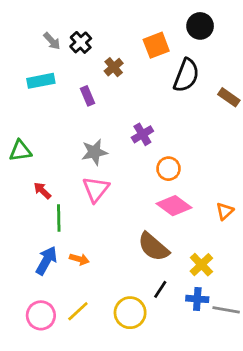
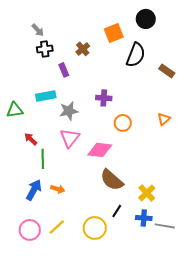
black cross: (81, 42) -> (45, 49), moved, turned 35
cyan rectangle: (41, 81) -> (46, 96), moved
purple cross: (142, 134) -> (104, 98), turned 35
pink diamond: (174, 206) -> (100, 150), moved, turned -30
orange triangle: (225, 211) -> (164, 119), moved

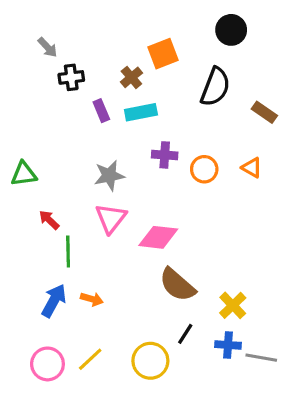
gray arrow: (38, 30) -> (47, 47), moved
orange square: (114, 33) -> (163, 54), moved
cyan rectangle: (46, 96) -> (141, 112), moved
orange triangle: (164, 119) -> (252, 168), moved, turned -48
orange circle: (123, 123) -> (204, 169), moved

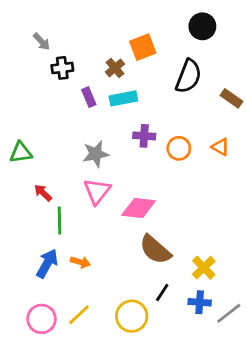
gray line: (261, 358) -> (229, 313), turned -48

